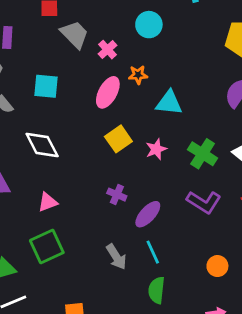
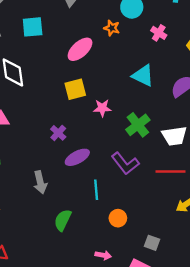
pink cross: (108, 50) -> (159, 33), moved, turned -35
orange star: (138, 75) -> (112, 28), moved
cyan square: (46, 86) -> (33, 27), turned -30
cyan triangle: (169, 103) -> (143, 76), moved
cyan line: (153, 252) -> (96, 190), moved

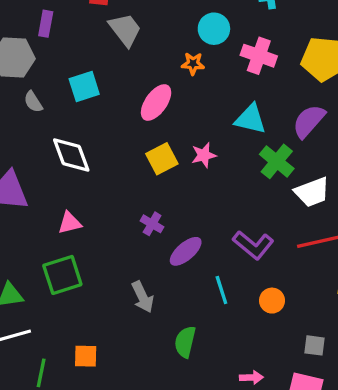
pink cross: (159, 33) -> (259, 56), size x1.5
pink star: (102, 108) -> (204, 155), moved
green cross: (138, 125) -> (277, 161), moved
orange circle: (118, 218) -> (272, 301), moved

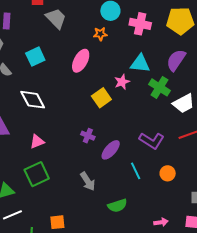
pink star: (204, 155) -> (122, 82), moved
yellow square: (162, 159) -> (101, 98), moved
green semicircle: (185, 342) -> (117, 206), turned -114

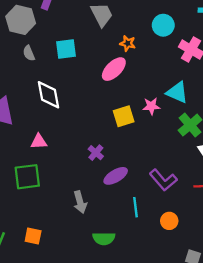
orange star: (100, 34) -> (128, 43), moved

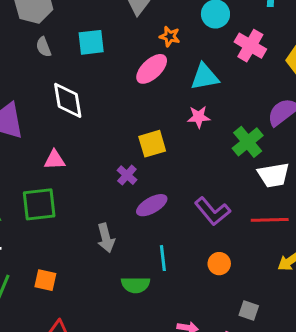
cyan triangle: (177, 92) -> (205, 77), moved, turned -35
yellow square: (124, 116) -> (152, 144), moved
cyan line: (136, 207) -> (163, 258), moved

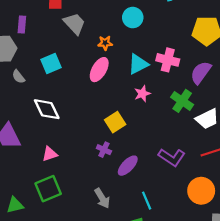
pink cross: (250, 46) -> (168, 60), moved
orange circle: (219, 264) -> (201, 191), moved, size x1.6

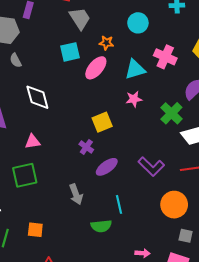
pink cross: (168, 60) -> (165, 57), moved
cyan square: (51, 63) -> (70, 52), moved

